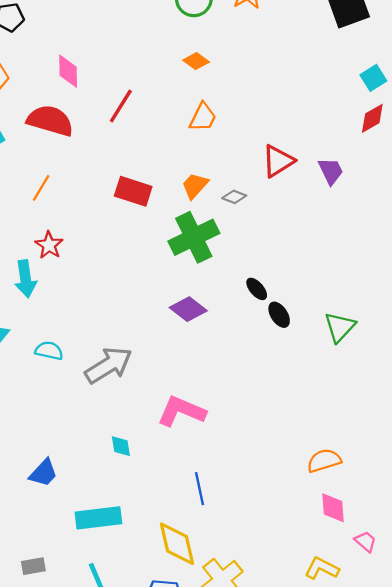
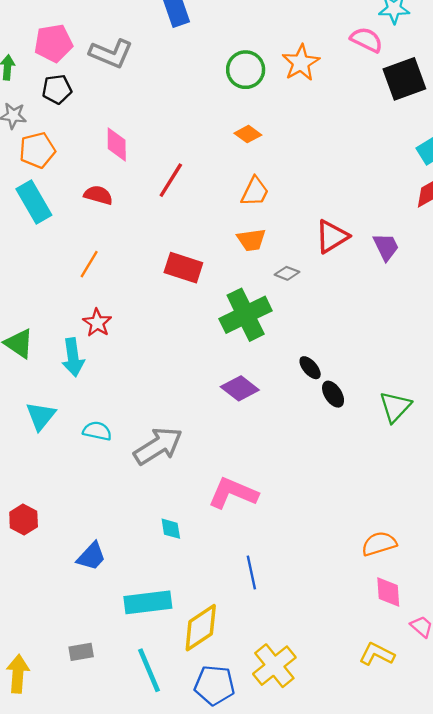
red semicircle: (50, 121) -> (98, 195), size x0.6
orange trapezoid: (195, 186) -> (251, 240), moved, turned -140
yellow diamond: (177, 544) -> (201, 628), moved, turned 69

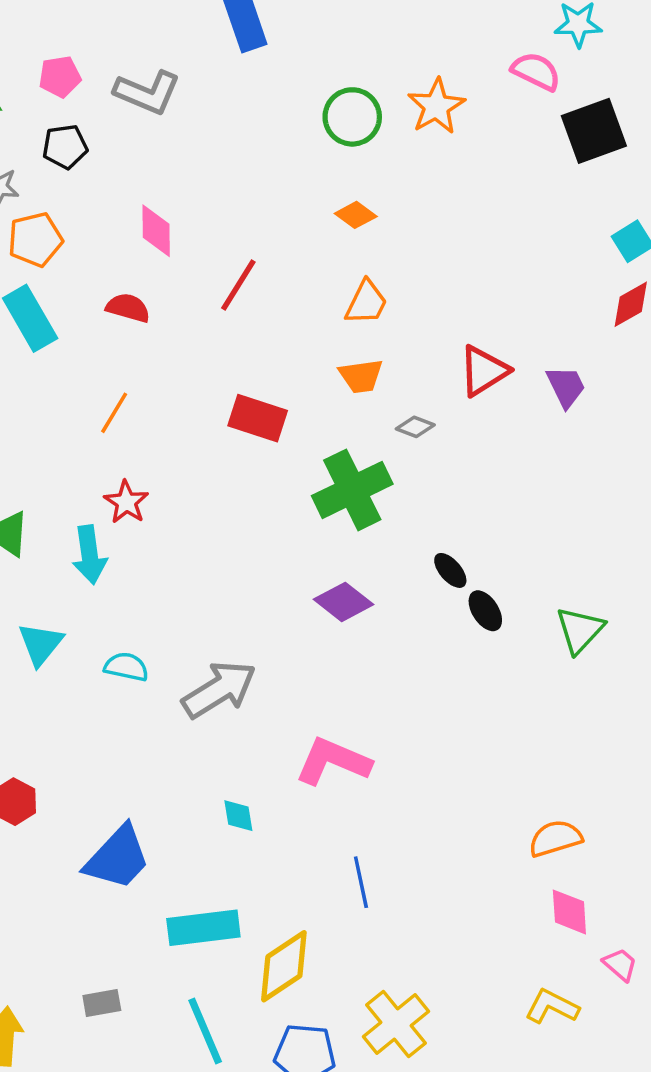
pink pentagon: (53, 43) -> (60, 77), size x0.7
blue trapezoid: (91, 556) -> (118, 858), size x1.5

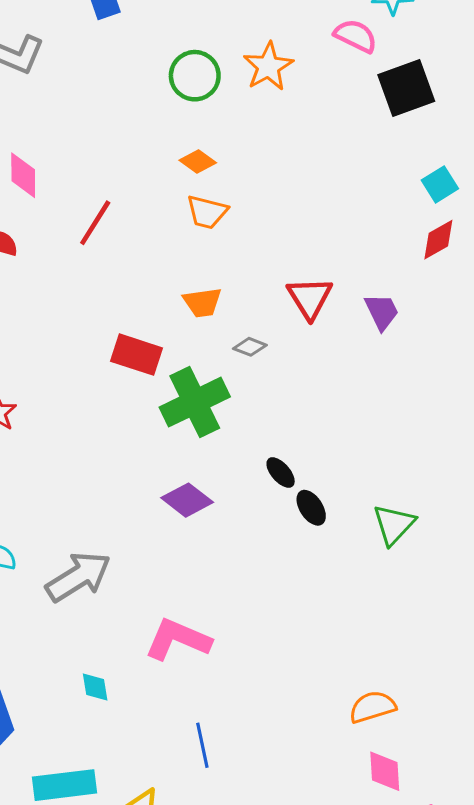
orange trapezoid: (366, 303) -> (207, 212), moved, turned 78
red triangle: (484, 371) -> (310, 298), turned -30
red rectangle: (258, 418) -> (137, 355), moved

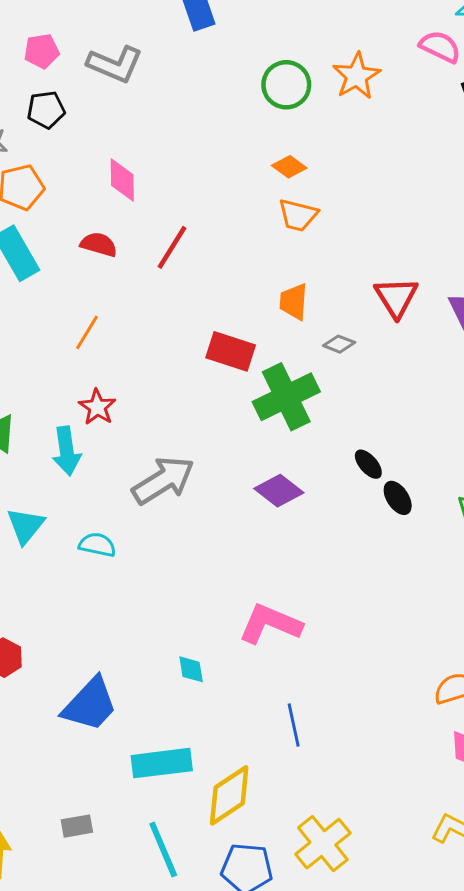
red line: (95, 223) -> (172, 247), moved
orange trapezoid: (202, 302) -> (294, 302), turned 102
gray arrow: (78, 577) -> (163, 480), moved

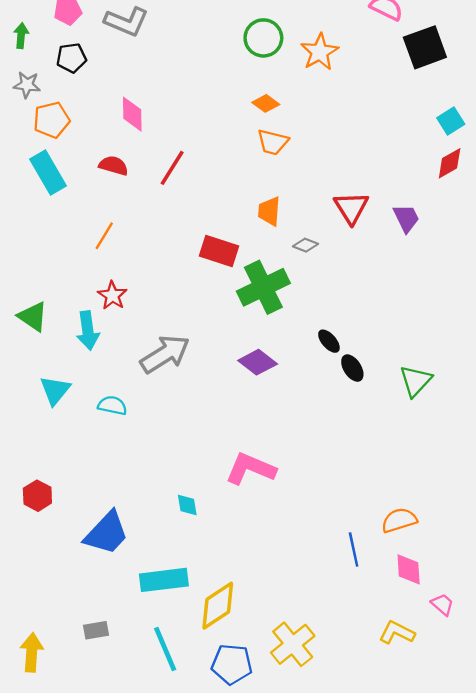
orange star: (357, 76) -> (320, 52), moved
blue line: (294, 725) -> (354, 549), moved

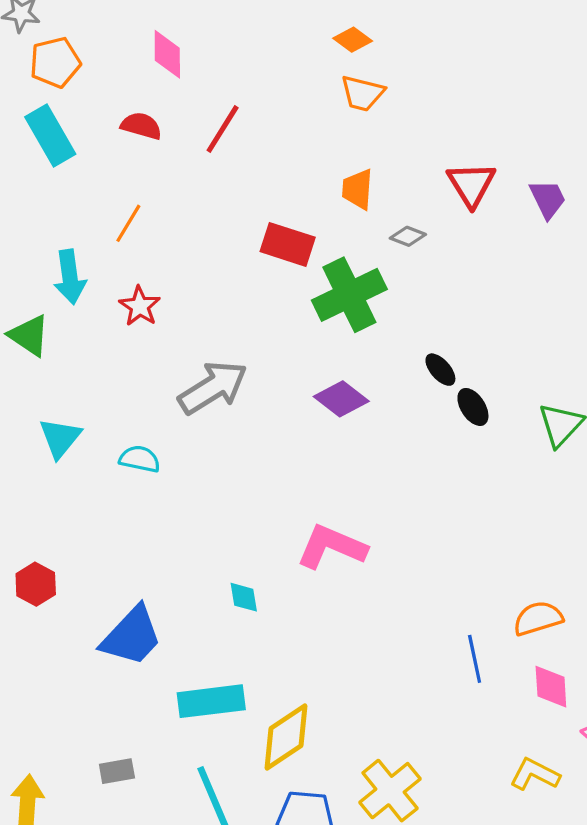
cyan arrow: (88, 331) -> (70, 277), moved

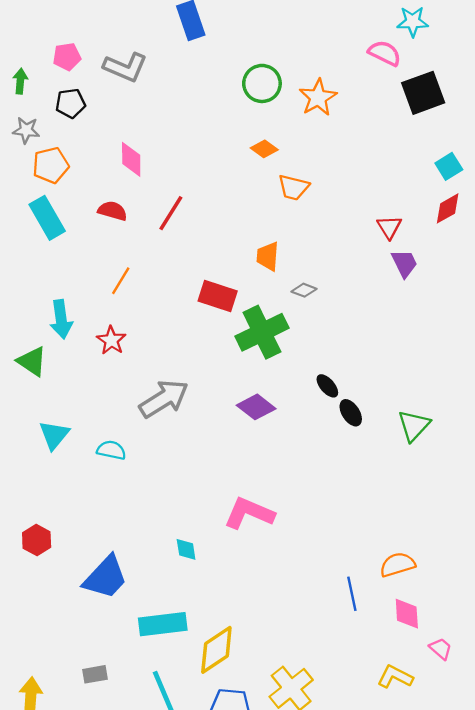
orange trapezoid: (362, 93) -> (294, 187), moved
red triangle: (471, 184) -> (389, 227), moved, size x0.7
orange line: (128, 223) -> (121, 281), moved

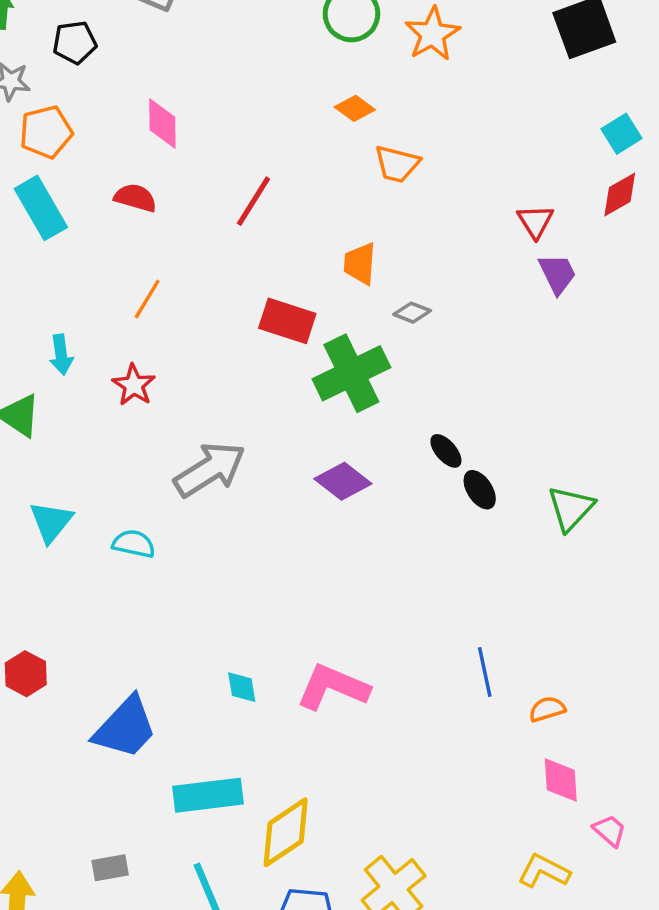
red line: (171, 213) -> (254, 201), moved
cyan arrow: (61, 319) -> (61, 355), size x0.7
pink L-shape: (249, 513) -> (333, 687), moved
orange semicircle: (397, 565) -> (547, 709), size x0.7
blue line: (352, 594) -> (485, 672), moved

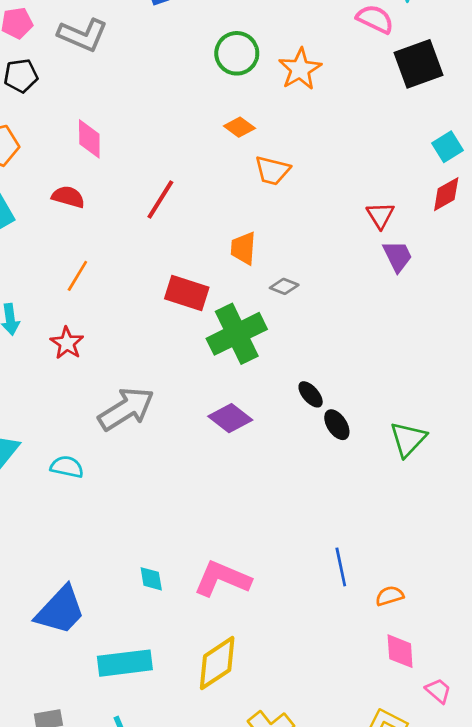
yellow diamond: (286, 832) -> (217, 663), moved

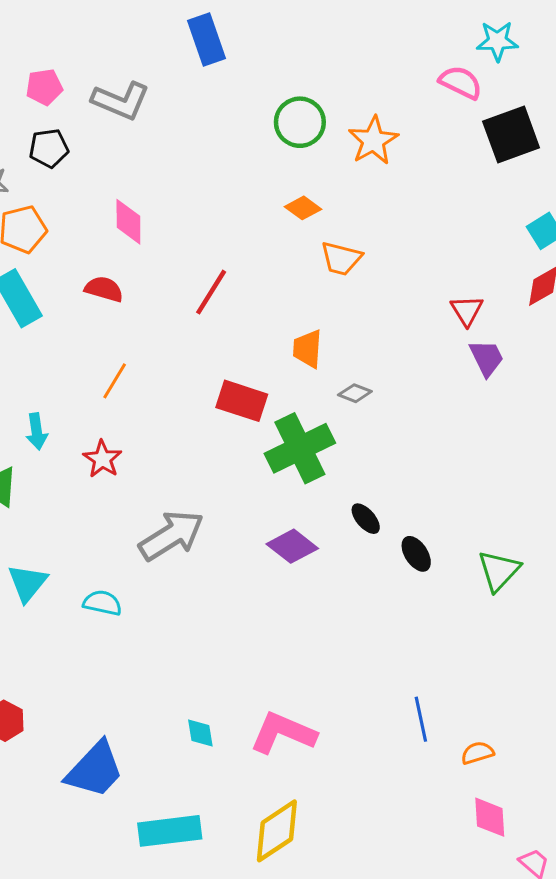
black ellipse: (311, 394) -> (366, 519), moved

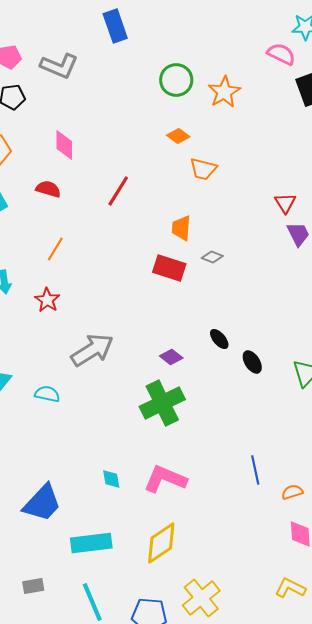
red rectangle: (242, 401) -> (169, 268), moved
green cross: (300, 448) -> (162, 403), moved
purple diamond: (292, 546) -> (171, 357), size x0.7

